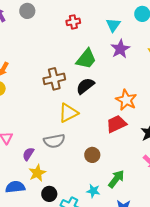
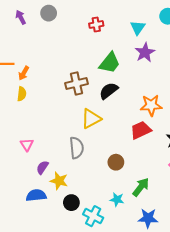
orange star: (126, 100) -> (151, 105), turned -30
gray semicircle: (54, 141) -> (77, 148), turned -85
purple semicircle: (28, 154) -> (42, 167), moved
yellow star: (37, 173) -> (59, 181), turned -30

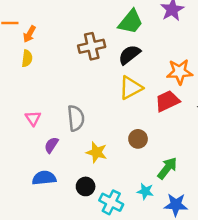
yellow triangle: (91, 119) -> (131, 88), moved
gray semicircle: (77, 148) -> (76, 118), moved
yellow star: (59, 181) -> (97, 152), moved
cyan star: (117, 199) -> (145, 191), moved

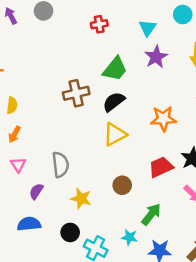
orange arrow: (29, 34) -> (14, 134), moved
red trapezoid: (167, 101) -> (161, 167), moved

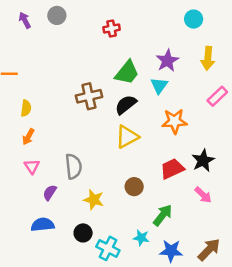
cyan triangle: (148, 28) -> (159, 86), moved

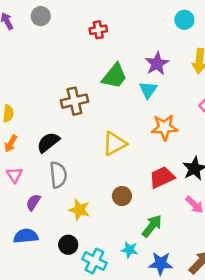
black semicircle: (126, 105) -> (48, 142), moved

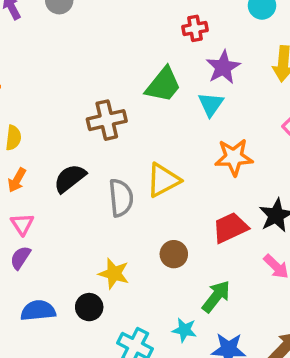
red cross: (98, 30) -> (195, 28), moved
gray semicircle: (58, 175) -> (121, 198), moved
purple semicircle: (33, 202) -> (20, 258), moved
black circle: (68, 245) -> (89, 307), moved

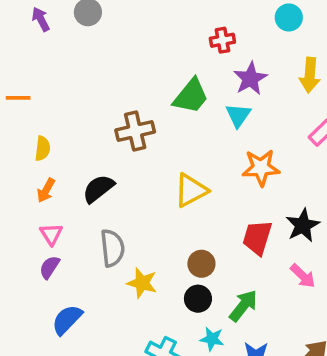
gray semicircle: (121, 198) -> (112, 248), moved
red trapezoid: (230, 228) -> (257, 238), turned -48
black circle: (89, 307) -> (198, 299), moved
blue semicircle: (38, 311) -> (67, 320), turned -40

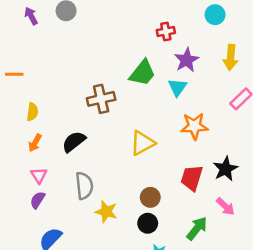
green arrow: (243, 306) -> (197, 228), moved

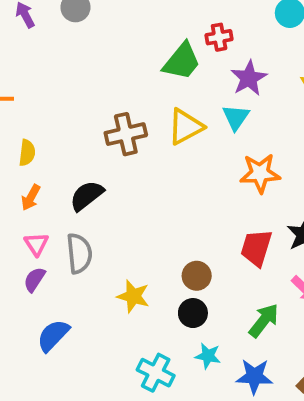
green trapezoid: (142, 73) -> (182, 61), moved
yellow triangle: (142, 143) -> (185, 127), moved
gray semicircle: (84, 186) -> (79, 253), moved

